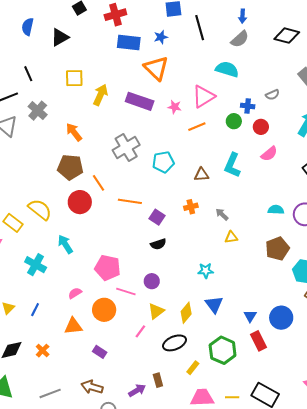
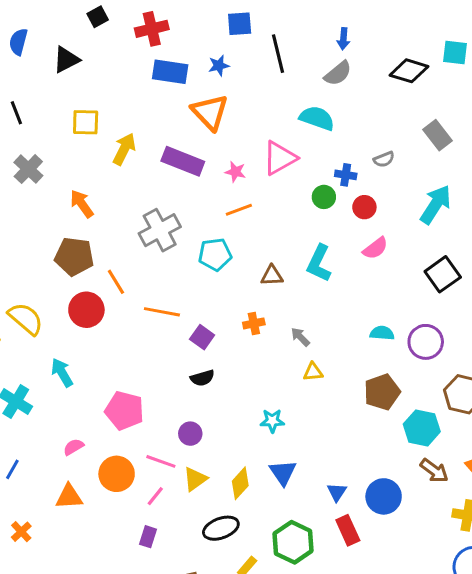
orange line: (197, 127) -> (239, 210), moved
pink line: (126, 292) -> (161, 461), moved
pink line: (140, 331) -> (155, 496), moved
purple rectangle: (100, 352) -> (148, 537), moved, turned 72

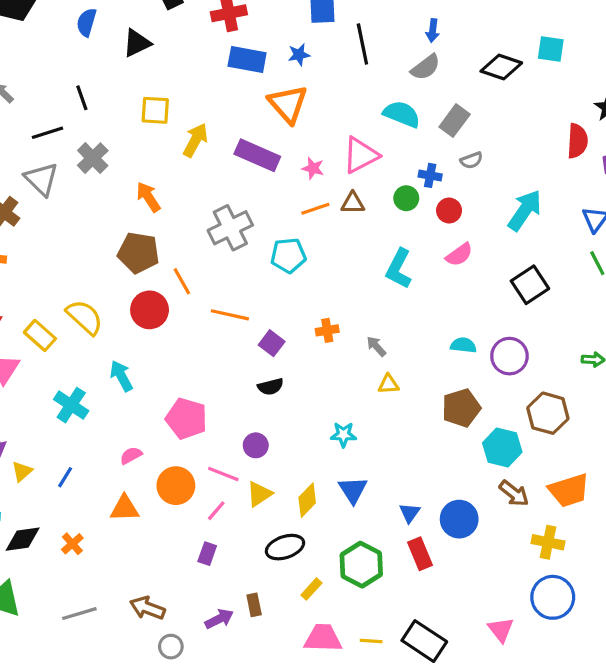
gray rectangle: (437, 135) -> (455, 121), moved, turned 72
brown triangle: (272, 276) -> (353, 203), moved

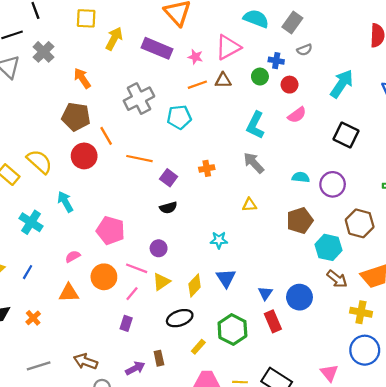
black square: (530, 285) -> (346, 135), turned -30
gray arrow: (376, 346) -> (254, 163), moved, size x1.5

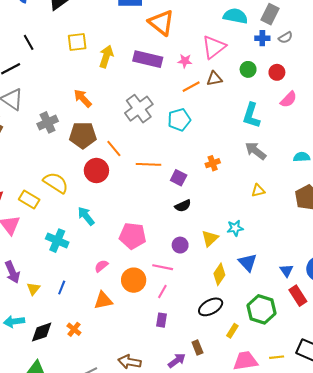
gray cross: (43, 52) -> (48, 122), moved, turned 30
blue cross: (276, 61) -> (262, 38), moved
yellow triangle: (161, 282) -> (210, 238), moved

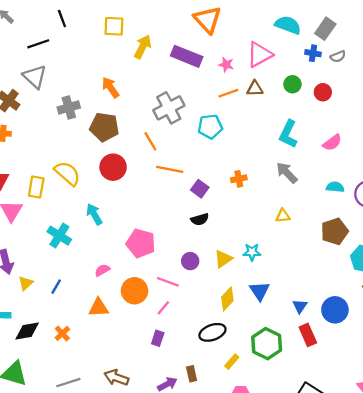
pink semicircle: (289, 99) -> (332, 143), moved
orange line: (114, 148) -> (150, 141), moved
yellow rectangle: (29, 200) -> (36, 187), turned 60

